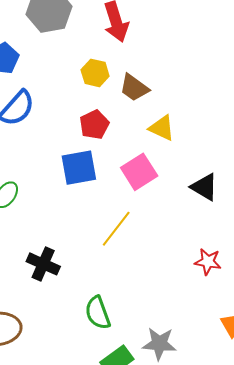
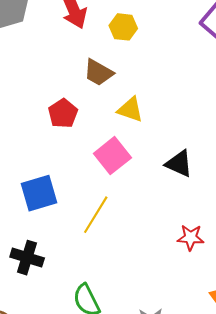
yellow hexagon: (95, 73) -> (123, 27), moved
blue square: (79, 168) -> (39, 193), moved

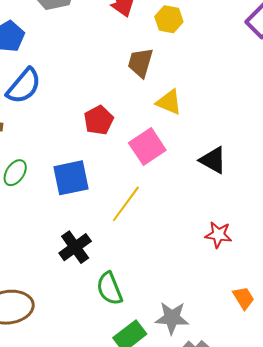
brown trapezoid: (98, 73) -> (140, 63), turned 72
red pentagon: (63, 113) -> (99, 120), moved
black cross: (27, 258) -> (75, 247), moved, turned 32

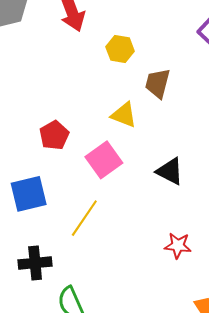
yellow hexagon: (169, 19) -> (120, 49), moved
brown trapezoid: (140, 63) -> (158, 83), moved
black cross: (75, 247) -> (35, 263), turned 32

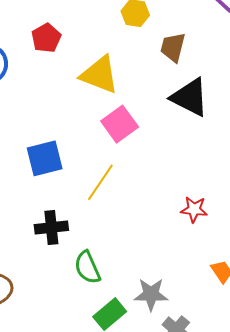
yellow triangle: (124, 115) -> (100, 75), moved, size x1.5
red pentagon: (54, 135) -> (46, 38), moved
black triangle: (170, 171) -> (190, 97), moved, size x1.4

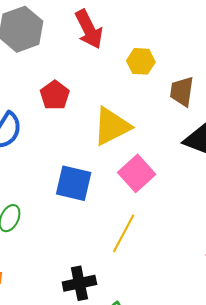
yellow triangle: (100, 75) -> (112, 126), turned -42
blue square: (45, 158) -> (74, 183), moved, turned 33

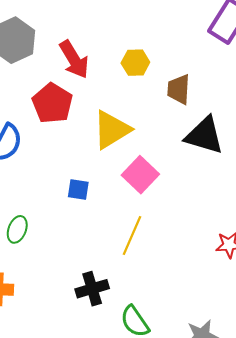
red arrow: (89, 29) -> (74, 59), moved
red pentagon: (55, 95) -> (52, 103), size x1.4
blue square: (74, 183) -> (78, 190), size x0.6

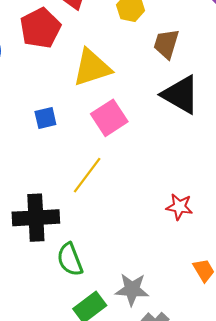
blue square: (78, 190) -> (45, 118), turned -35
black cross: (92, 289) -> (36, 218), size x1.4

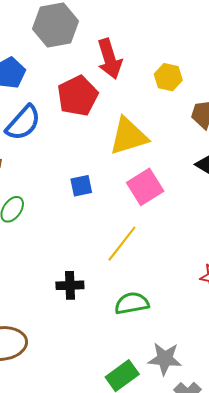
black cross: (36, 218) -> (70, 285), size x0.6
green semicircle: (70, 259) -> (132, 303), moved, turned 100

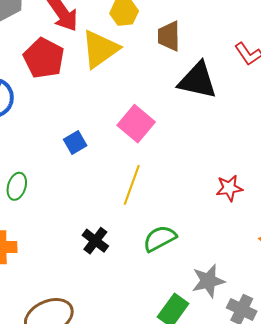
yellow triangle: (128, 136) -> (100, 49), moved
black cross: (70, 285) -> (95, 241), turned -32

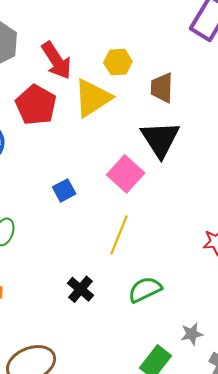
black triangle: (198, 80) -> (160, 139), moved, turned 42
gray star: (208, 281) -> (192, 334), size x0.7

